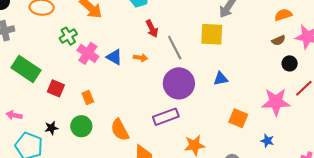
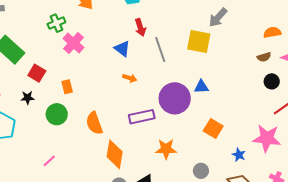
blue triangle: (114, 57) -> (122, 49), moved
orange arrow: (140, 58) -> (130, 78), moved
purple circle: (179, 83) -> (175, 98), moved
pink star: (276, 102) -> (267, 138), moved
black star: (51, 128) -> (28, 98), moved

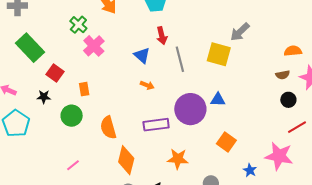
green cross: (56, 23) -> (78, 25), turned -30
pink line: (49, 161) -> (73, 165), moved

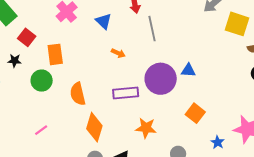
yellow square: (219, 54) -> (237, 24), moved
blue triangle: (142, 55) -> (104, 21), moved
orange rectangle: (84, 89) -> (55, 54), size x1.5

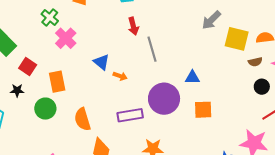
blue triangle: (104, 21) -> (101, 62), moved
blue triangle: (188, 70) -> (192, 77), moved
orange square: (195, 113) -> (203, 110), moved, turned -36

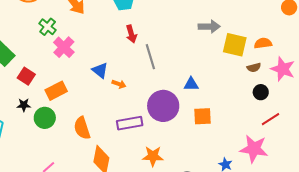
gray arrow: (211, 20) -> (209, 27), turned -135
orange rectangle: (57, 82) -> (56, 91), turned 75
black star: (17, 90) -> (24, 105), moved

